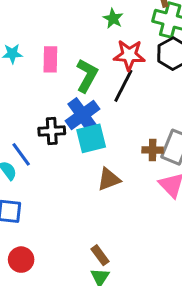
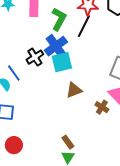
black cross: (52, 131) -> (35, 57), turned -30
brown cross: (153, 150) -> (102, 107), moved, turned 32

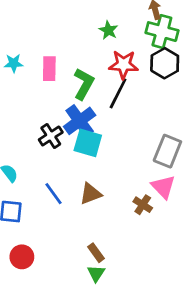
cyan square: (62, 62) -> (88, 143), turned 30
blue line: (14, 73) -> (53, 194), moved
brown triangle: (74, 90) -> (91, 194), moved

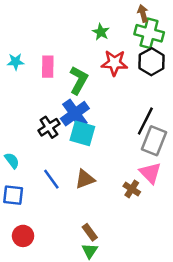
black line: (118, 93) -> (145, 121), moved

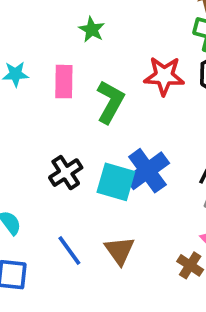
green star: (101, 32) -> (92, 30), moved
blue cross: (75, 114) -> (147, 171), moved
brown triangle: (85, 179) -> (120, 251), turned -45

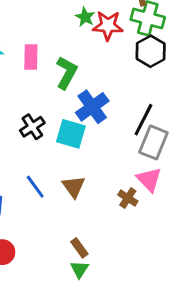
green star: (92, 30) -> (85, 17), moved
red star: (164, 76) -> (108, 26), moved
blue cross: (147, 171) -> (92, 107), moved

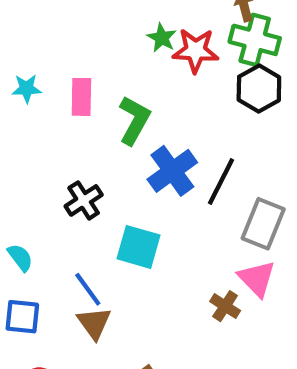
black line: (143, 120) -> (221, 181), moved
cyan square: (71, 134) -> (139, 247), moved
brown triangle: (74, 187) -> (94, 323), moved

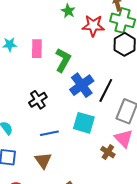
green star: (162, 38) -> (68, 11), moved
cyan square: (139, 247) -> (84, 123), moved
blue line: (88, 289) -> (49, 133), moved, turned -66

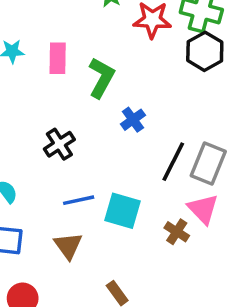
blue cross: (82, 85) -> (133, 120), size x0.6
black line: (106, 90) -> (173, 162), moved
cyan square: (84, 123) -> (122, 211), moved

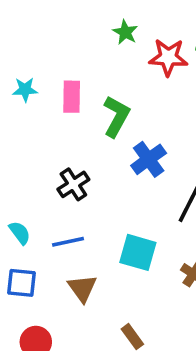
blue cross: (133, 120) -> (149, 159), size x1.4
blue line: (79, 200) -> (68, 242), moved

